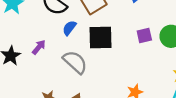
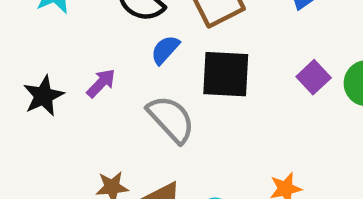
purple square: (144, 35) -> (314, 77), turned -35

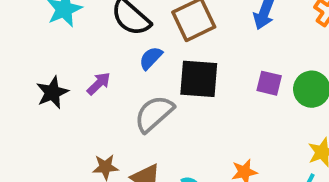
purple square: (314, 77) -> (269, 83), turned -35
gray semicircle: (171, 119) -> (154, 114), turned -90

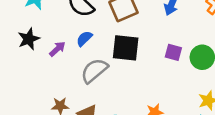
blue semicircle: (151, 58) -> (84, 39), moved
black star: (52, 92) -> (29, 39), moved

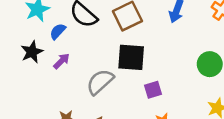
blue semicircle: (84, 39) -> (58, 31), moved
purple square: (173, 52) -> (153, 90), moved, turned -30

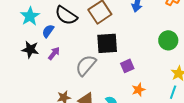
black star: (32, 52) -> (30, 49), turned -30

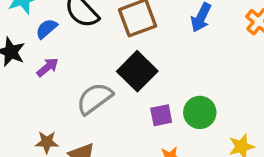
green circle: (168, 40) -> (200, 112), moved
black square: (107, 43) -> (137, 71), turned 35

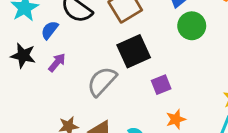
black square: (137, 71) -> (134, 51), turned 32
green circle: (200, 112) -> (192, 26), moved

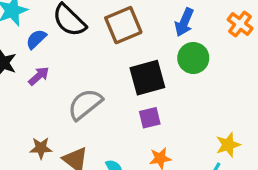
black square: (134, 51) -> (147, 78), moved

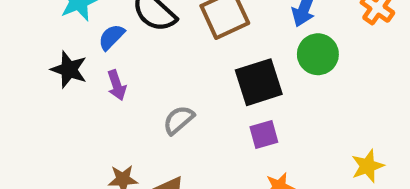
purple arrow: (39, 76) -> (117, 85), turned 115
gray semicircle: (85, 104) -> (179, 120), size x0.7

